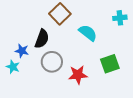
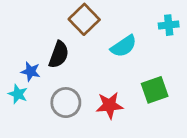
cyan semicircle: (88, 33) -> (124, 46), turned 108
gray circle: (52, 62) -> (66, 103), moved

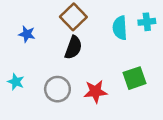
cyan semicircle: (124, 46) -> (120, 28), moved, turned 120
black semicircle: (59, 55) -> (73, 48), moved
blue star: (31, 72) -> (27, 34), moved

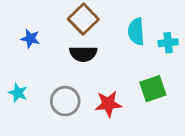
cyan cross: (147, 22) -> (168, 43), moved
black semicircle: (73, 48) -> (83, 54), turned 70

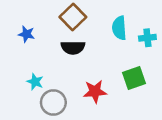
cyan star: (18, 93) -> (35, 82), moved
gray circle: (65, 101) -> (53, 102), moved

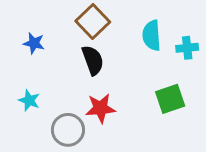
black semicircle: (73, 48) -> (93, 60), turned -110
cyan star: (35, 82) -> (29, 100), moved
red star: (95, 92) -> (100, 108), moved

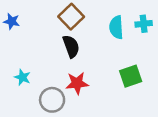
blue star: (34, 43) -> (12, 21), moved
cyan cross: (187, 48) -> (144, 24), moved

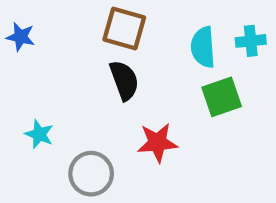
brown square: (71, 17) -> (124, 28), turned -30
green square: (131, 76) -> (222, 97), moved
red star: (77, 83) -> (157, 143), moved

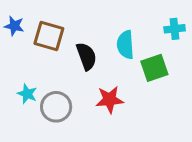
brown square: (124, 28) -> (49, 36), moved
cyan semicircle: (203, 47) -> (125, 45), moved
gray circle: (91, 174) -> (56, 107), moved

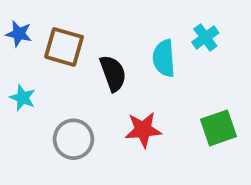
cyan cross: (175, 29) -> (205, 37), moved, turned -30
green square: (154, 68) -> (218, 128), moved
cyan star: (27, 94) -> (23, 98), moved

